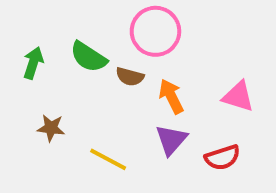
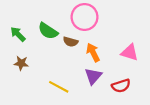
green arrow: (33, 63) -> (18, 34), turned -63
brown star: (51, 128) -> (21, 63), moved

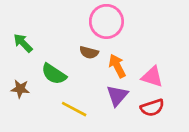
green semicircle: (48, 31) -> (54, 74), moved
pink triangle: (130, 52) -> (152, 77), moved
brown star: (21, 63) -> (20, 89), moved

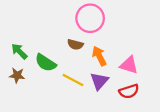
green arrow: (23, 43) -> (19, 51), moved
yellow line: (74, 109) -> (73, 80), moved

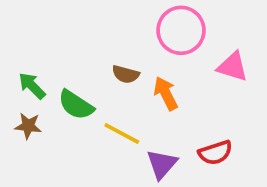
pink circle: (90, 18) -> (181, 30), moved
pink triangle: (129, 65) -> (233, 67), moved
purple triangle: (99, 81) -> (162, 164), moved

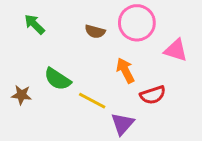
brown semicircle: (126, 74) -> (95, 31), moved
green arrow: (32, 86) -> (34, 24), moved
red semicircle: (215, 153) -> (153, 95), moved

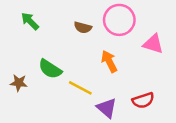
red semicircle: (153, 95) -> (143, 100), moved
purple triangle: (122, 124) -> (107, 108), turned -30

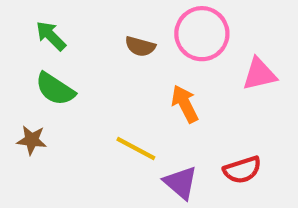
pink triangle: (153, 44) -> (259, 74), turned -30
green semicircle: (50, 69) -> (55, 89), moved

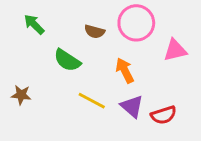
green semicircle: (55, 89) -> (67, 60), moved
purple triangle: (181, 183) -> (132, 106), moved

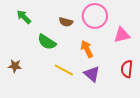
red semicircle: (164, 115) -> (127, 69), moved, turned 114

